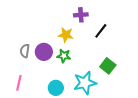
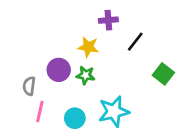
gray semicircle: (25, 51) -> (29, 86), moved
green square: (108, 66) -> (163, 74), moved
pink line: (19, 83) -> (40, 111), moved

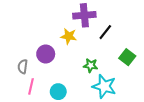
purple cross: (108, 20) -> (84, 15), size x1.5
green star: (86, 75) -> (91, 65), moved
cyan star: (114, 111) -> (104, 86), moved, turned 30

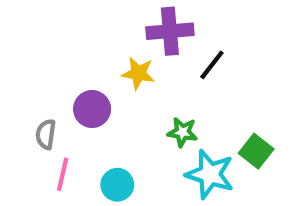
green square: (127, 57) -> (256, 151), moved

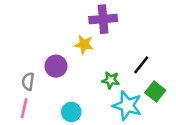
black line: (212, 65) -> (141, 65), moved
pink line: (63, 174) -> (24, 108), moved

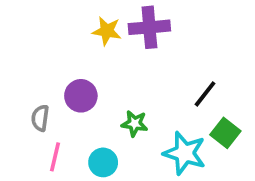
yellow star: (84, 44) -> (107, 31), moved
green star: (111, 80) -> (135, 124), moved
pink line: (24, 108) -> (55, 157), moved

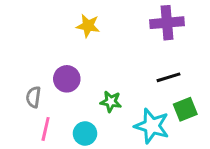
purple cross: (149, 27) -> (167, 23), moved
black line: (205, 94) -> (169, 77), turned 35
green square: (225, 133) -> (185, 109), turned 30

